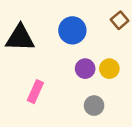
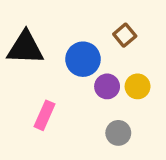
brown square: (120, 20) -> (125, 35), moved
blue circle: (72, 30) -> (83, 59), moved

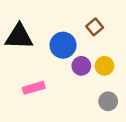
pink rectangle: (45, 115) -> (34, 88), turned 50
gray circle: (118, 133) -> (108, 101), moved

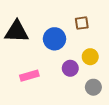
brown square: (95, 27) -> (82, 23), turned 32
purple circle: (81, 66) -> (70, 68), moved

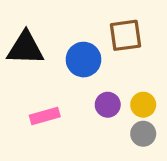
brown square: (82, 23) -> (125, 35), size x1.5
yellow circle: (90, 57) -> (143, 105), moved

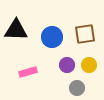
brown square: (125, 35) -> (85, 34), moved
gray circle: (143, 134) -> (77, 88), moved

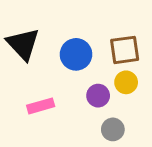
black triangle: (16, 30) -> (23, 44), turned 45
yellow circle: (89, 65) -> (126, 82), moved

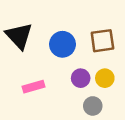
yellow circle: (126, 82) -> (105, 78), moved

